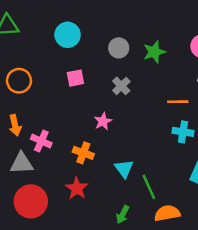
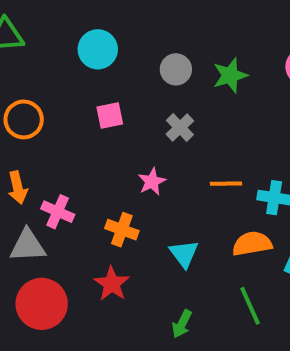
orange line: (178, 102) -> (226, 184), moved
green line: (149, 187) -> (250, 306), moved
orange semicircle: (167, 213) -> (252, 244), moved

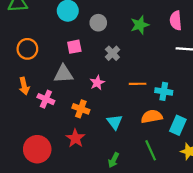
gray circle: (176, 69) -> (98, 23), moved
gray triangle: (28, 246) -> (63, 74), moved

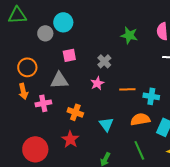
gray circle: (98, 23) -> (45, 33), moved
green star: (140, 25) -> (129, 35), turned 30
orange circle: (27, 49) -> (27, 67), moved
pink star: (97, 83) -> (97, 83), moved
pink cross: (46, 99) -> (43, 103), turned -35

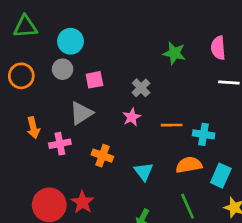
cyan circle: (63, 22) -> (71, 41), moved
gray circle: (45, 33) -> (63, 69), moved
orange circle: (27, 67) -> (21, 76), moved
gray triangle: (59, 80) -> (81, 113), turned -30
red star: (70, 139) -> (82, 202), moved

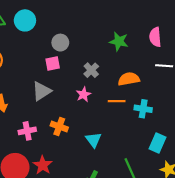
cyan circle: (71, 41) -> (25, 20), moved
gray circle: (63, 69) -> (60, 43), moved
pink cross: (60, 144) -> (27, 131), moved
orange semicircle: (189, 165) -> (129, 79), moved

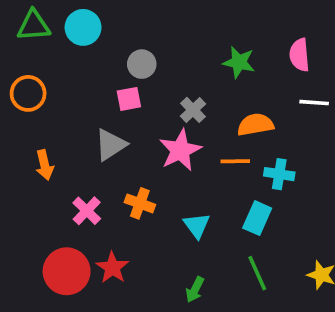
pink star: (84, 94) -> (180, 150), size x1.6
pink cross: (27, 131) -> (87, 211), turned -35
cyan rectangle: (157, 143) -> (257, 218), moved

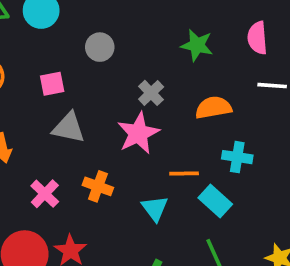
pink square: (129, 99) -> (52, 84), moved
gray triangle: (111, 145) -> (69, 128), turned 45
orange line: (235, 161) -> (184, 174), moved
cyan rectangle: (257, 218) -> (215, 201), turned -72

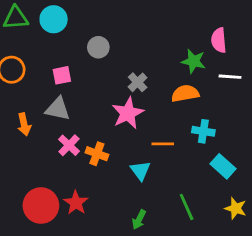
green star: (197, 45) -> (194, 61), moved
gray triangle: (69, 128) -> (58, 109), moved
pink cross: (45, 194) -> (69, 145), moved
cyan rectangle: (215, 201) -> (223, 166), moved

